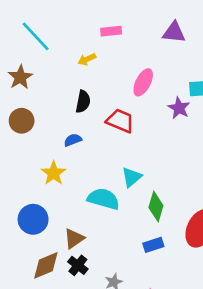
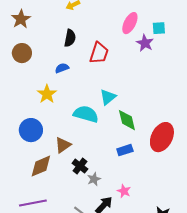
pink ellipse: (143, 82) -> (130, 23), moved
red trapezoid: (120, 121) -> (99, 53), turned 85
green diamond: (156, 207) -> (127, 120), turned -30
black cross: (78, 265) -> (80, 166), moved

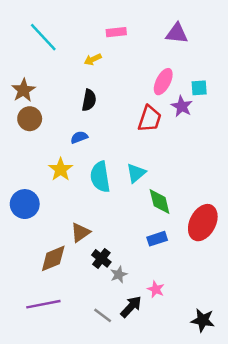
brown star: (21, 19) -> (23, 90), moved
red trapezoid: (99, 53) -> (150, 119), moved
cyan semicircle: (86, 114) -> (100, 177), moved, turned -115
blue circle: (31, 130) -> (25, 204), moved

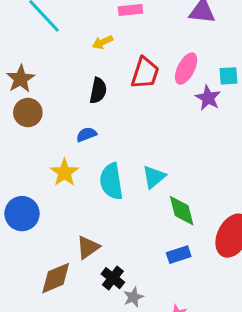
red trapezoid: (150, 119) -> (145, 73), moved

